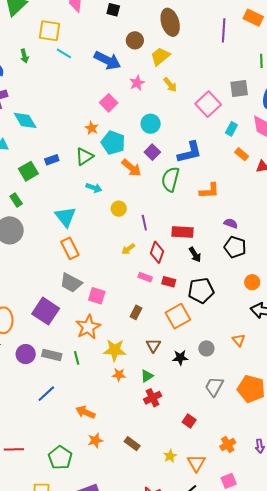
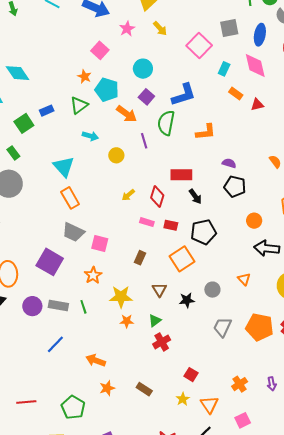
purple line: (144, 223) -> (144, 141), moved
orange star: (88, 327) -> (93, 275), size x0.7
red square: (189, 421) -> (191, 375), moved

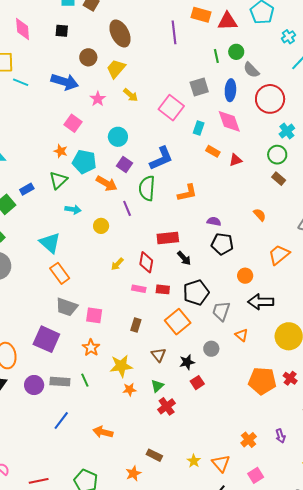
gray trapezoid: (223, 327) -> (221, 311), moved
red square: (191, 375) -> (197, 383), moved, turned 32
orange star: (107, 388) -> (133, 473), moved

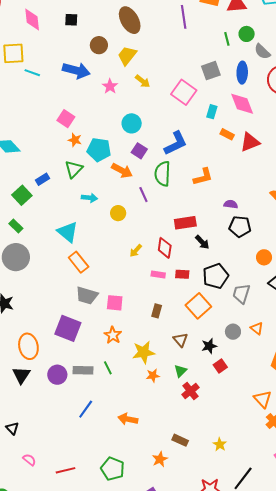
pink square: (73, 123) -> (66, 119), moved
red triangle: (235, 160) -> (250, 142), size x1.5
orange triangle: (242, 335) -> (257, 328), moved
orange triangle: (221, 463) -> (263, 399), moved

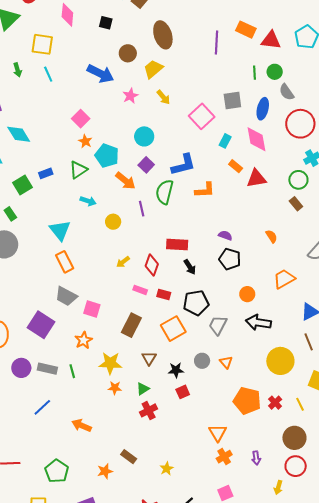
cyan line: (32, 73) -> (48, 74), moved, turned 35
orange L-shape: (203, 177) -> (205, 190), moved
brown rectangle: (157, 311) -> (131, 325), size x1.6

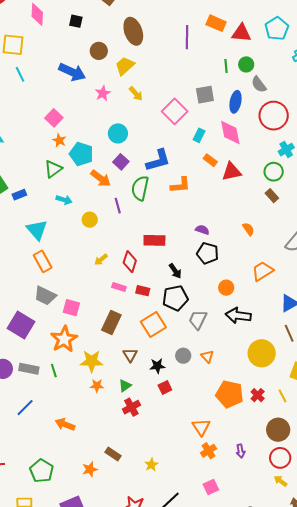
blue rectangle: (46, 173) -> (19, 195), moved
black arrow: (190, 267) -> (175, 271), moved
orange star: (84, 340) -> (64, 339), size x1.5
yellow arrow: (278, 487) -> (281, 481), moved, turned 112

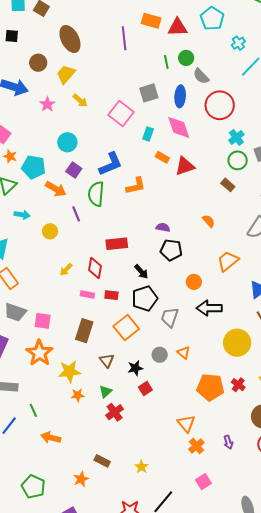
green circle: (274, 172) -> (238, 160), moved
green line: (54, 371) -> (33, 410), moved

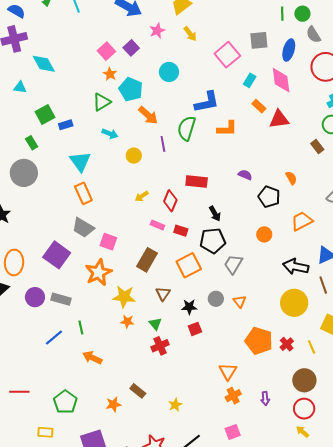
purple square: (74, 170) -> (131, 48), moved
black pentagon: (171, 250) -> (269, 197), moved
black arrow: (209, 308) -> (296, 267), moved
green triangle: (105, 392) -> (155, 324), turned -40

